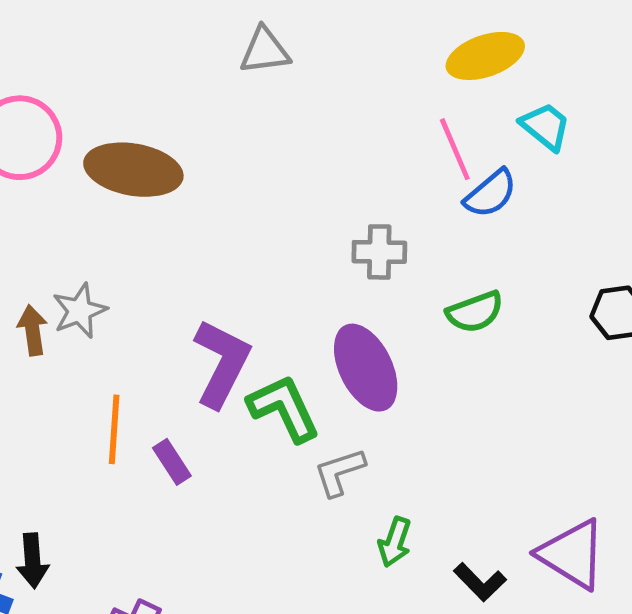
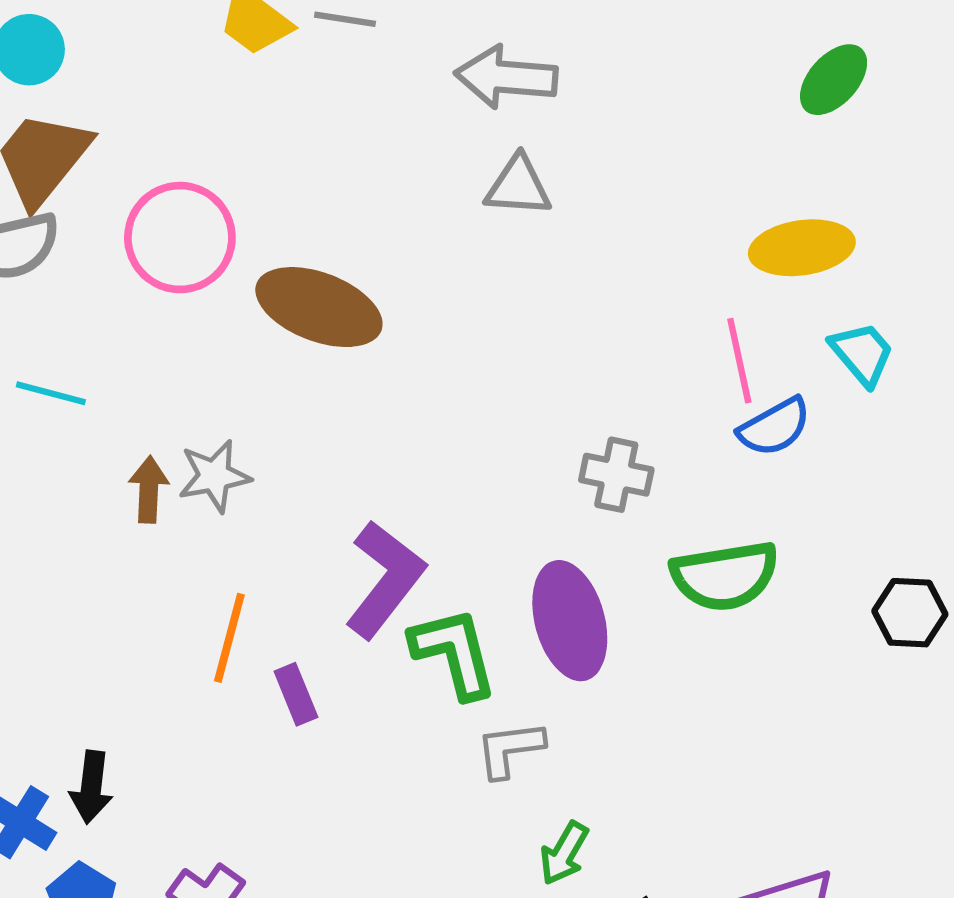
green semicircle: (475, 312) -> (725, 576), size x1.4

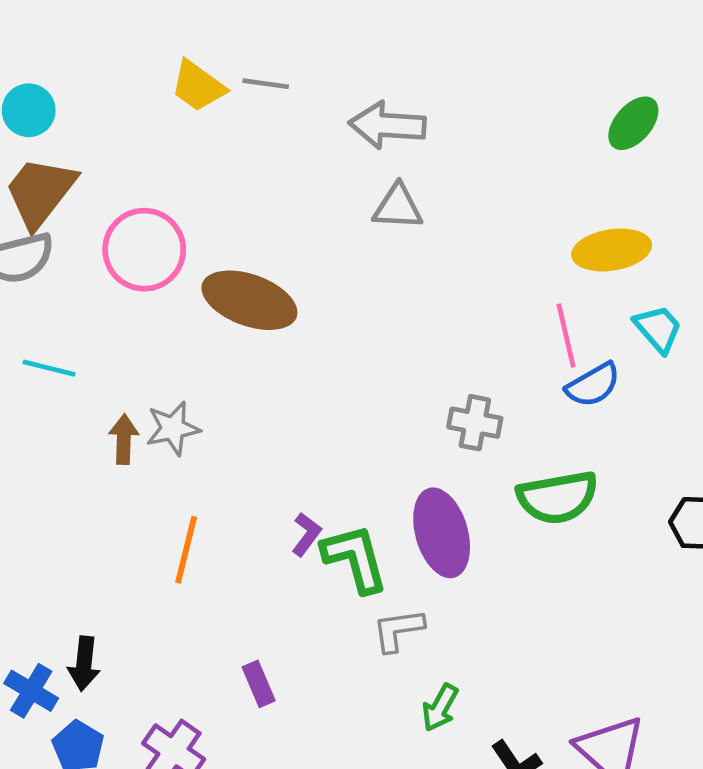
purple L-shape: (385, 579) -> (306, 534), moved, size x0.5
purple rectangle: (296, 694) -> (259, 684), moved

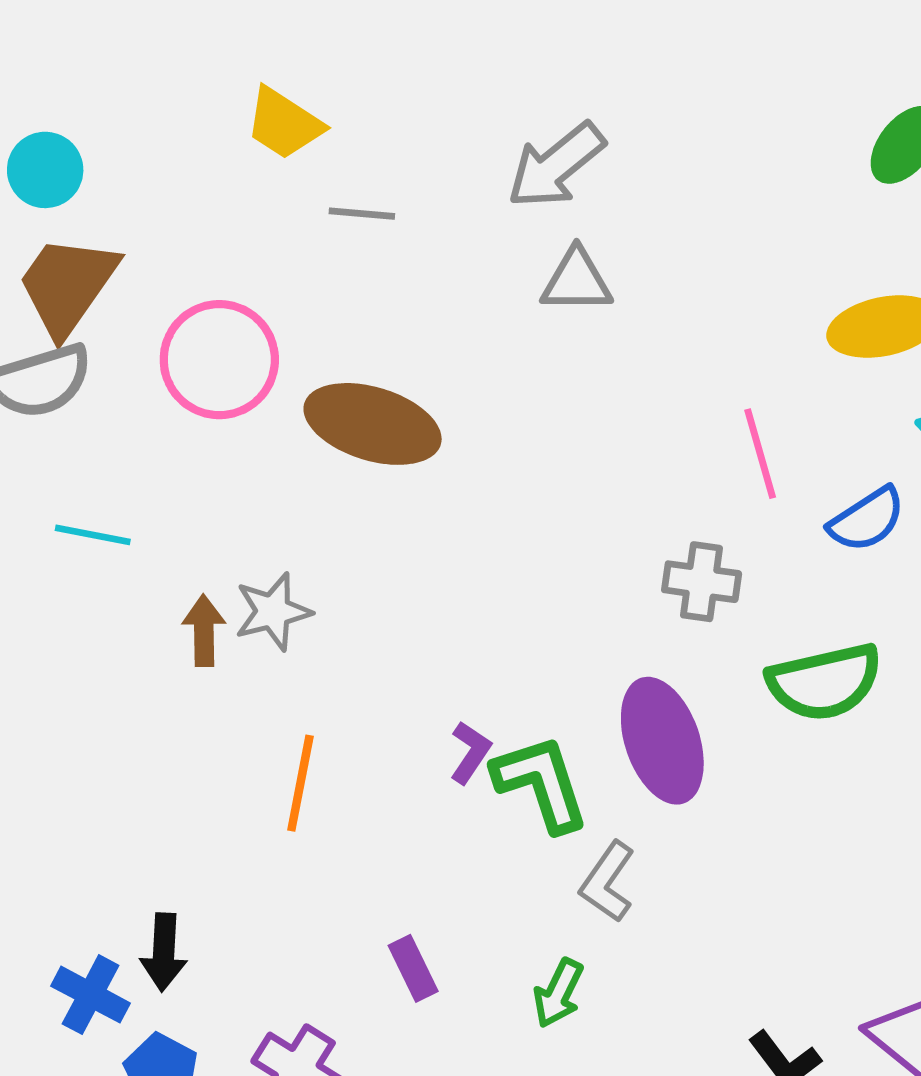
gray line: (266, 84) -> (362, 214), moved
gray arrow: (387, 125) -> (556, 165), turned -40
pink line: (566, 336) -> (760, 454), moved
gray L-shape: (398, 630) -> (608, 882), turned -44
green arrow: (440, 708) -> (558, 993), moved

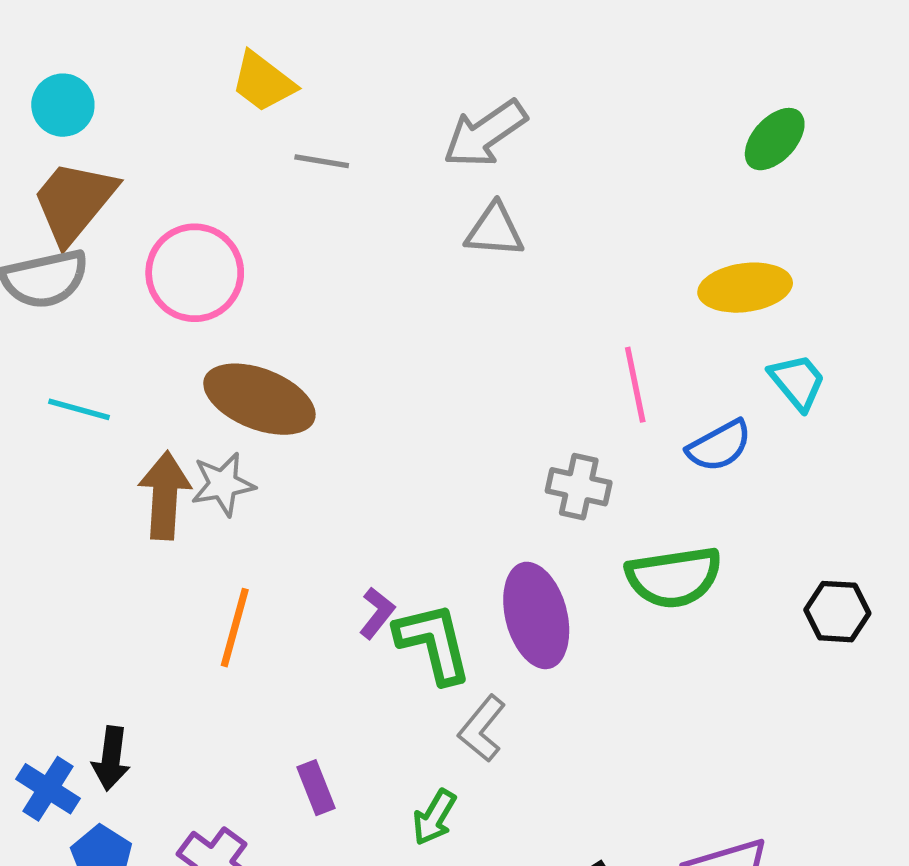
brown ellipse: (373, 424) -> (259, 399), moved
brown arrow: (204, 631) -> (165, 495), size x1.5

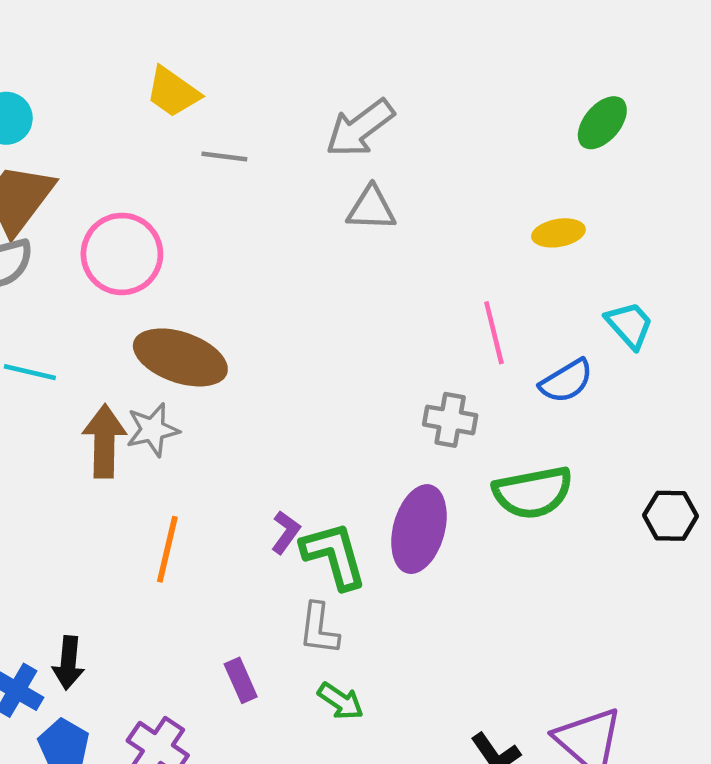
yellow ellipse: (745, 288) -> (558, 233), moved, size x0.7
purple ellipse: (536, 615) -> (419, 529), turned 32
gray L-shape: (482, 729) -> (319, 629), moved, turned -30
green arrow: (434, 817) -> (341, 701), turned -84

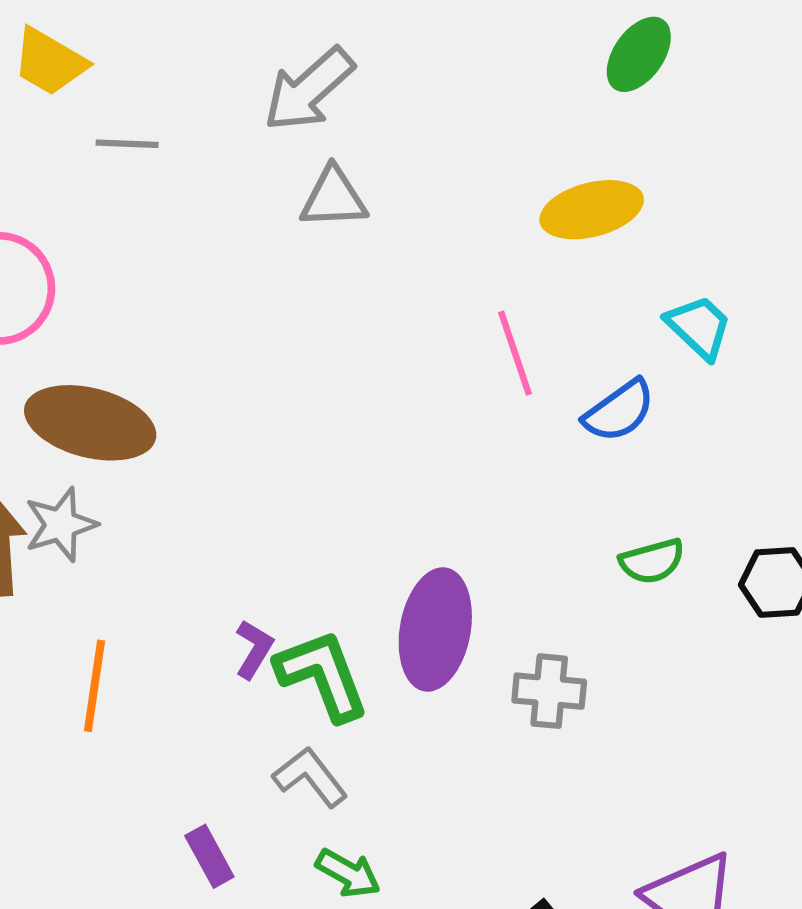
yellow ellipse: (558, 233) -> (592, 210), size x1.4
gray cross: (450, 420) -> (549, 691), moved
green semicircle: (533, 492) -> (652, 561), moved, size x0.6
gray L-shape: (319, 629) -> (310, 777), turned 140

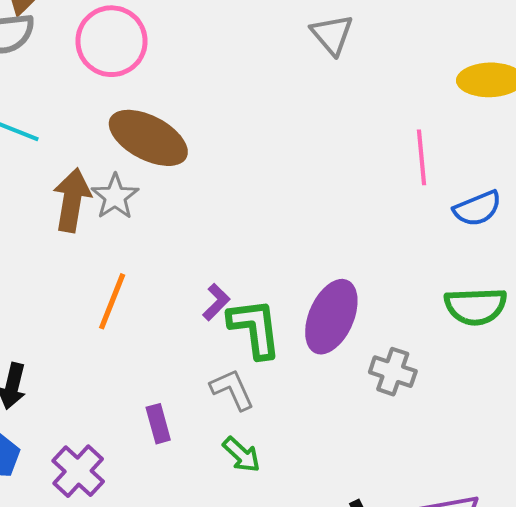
gray triangle: (334, 198) -> (332, 34), turned 39
gray star: (61, 525) -> (115, 197), turned -30
green semicircle: (652, 561) -> (476, 306), size x1.5

